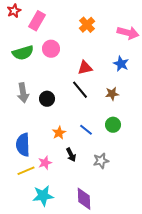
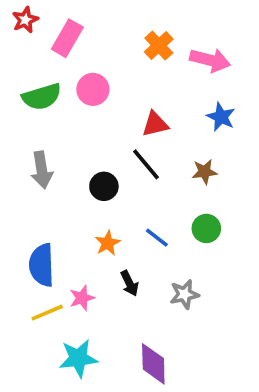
pink arrow: (128, 33) -> (210, 60), moved
black circle: (47, 99) -> (104, 186), moved

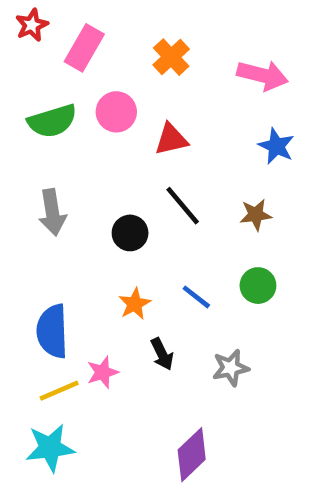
orange cross: (159, 45) -> (171, 57), moved
red triangle: (155, 124) -> (171, 139), moved
cyan star: (78, 358) -> (50, 448), moved
purple diamond: (153, 364) -> (192, 455), turned 48

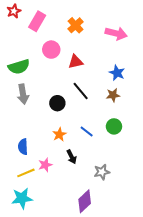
green semicircle: (52, 121) -> (19, 67), moved
blue star: (276, 146) -> (117, 73), moved
blue semicircle: (52, 331) -> (23, 147), size x0.7
gray star: (231, 368) -> (102, 172), moved

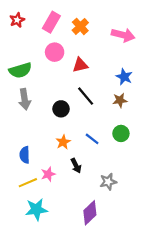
red star: (14, 11) -> (17, 20), moved
pink rectangle: (37, 21) -> (51, 22), moved
cyan star: (22, 198) -> (36, 209), moved

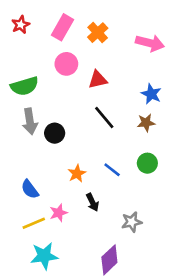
black circle: (61, 109) -> (55, 133), moved
blue semicircle: (25, 155) -> (30, 189), turned -35

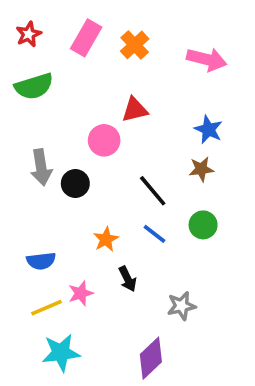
pink circle: (66, 64) -> (104, 140), moved
green semicircle: (25, 86) -> (34, 86), moved
black line: (104, 117) -> (153, 191), moved
blue semicircle: (30, 189) -> (41, 261), turned -60

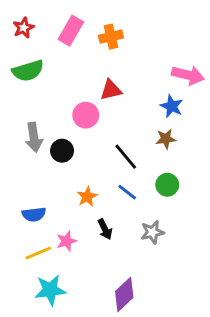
orange cross: (135, 45) -> (111, 37), turned 30
pink arrow: (207, 59) -> (188, 75), moved
gray star: (181, 306) -> (152, 232), moved

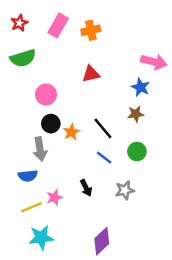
pink circle: (86, 115) -> (46, 95), moved
gray arrow: (34, 137) -> (40, 149), moved
orange star: (87, 197) -> (71, 132), moved

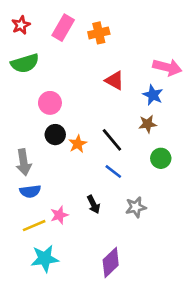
red triangle: (91, 74) -> (115, 80), moved, turned 42
gray arrow: (40, 149) -> (24, 162), moved
green circle: (137, 151) -> (161, 158), moved

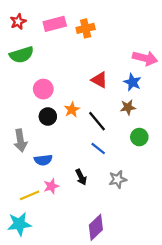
pink rectangle: (63, 28) -> (55, 24), turned 45
red triangle: (115, 80) -> (99, 80), moved
orange star: (78, 144) -> (72, 110), moved
blue semicircle: (30, 191) -> (43, 160), moved
cyan star: (45, 259) -> (19, 224), moved

